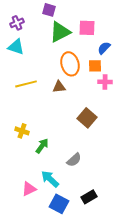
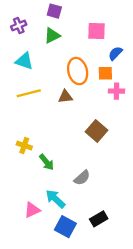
green triangle: (60, 32) -> (52, 36), moved, size x0.7
cyan triangle: (16, 47) -> (24, 61), moved
green arrow: (42, 146) -> (47, 162), turned 105

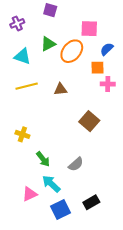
green triangle: (52, 36) -> (48, 44), moved
orange ellipse: (78, 71) -> (72, 51), moved, turned 55
green arrow: (47, 162) -> (43, 159), moved
blue square: (65, 227) -> (60, 209), turned 36

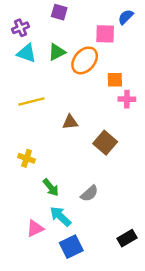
blue semicircle: (107, 49) -> (126, 17), moved
cyan triangle: (22, 56) -> (27, 53), moved
brown triangle: (60, 89) -> (70, 122), moved
black rectangle: (91, 202) -> (127, 238), moved

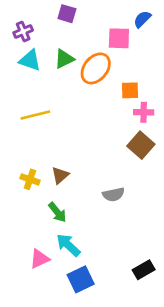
brown triangle: (70, 122) -> (60, 175), moved, turned -35
brown square: (105, 143) -> (141, 145), moved
gray semicircle: (89, 193) -> (113, 194), moved, turned 30

